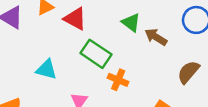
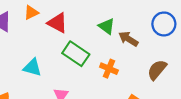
orange cross: (118, 80) -> (109, 69), moved

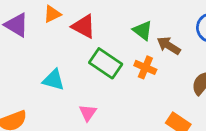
orange cross: (109, 69) -> (145, 67), moved

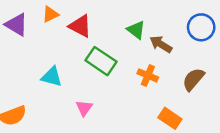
orange cross: (145, 67) -> (148, 75), moved

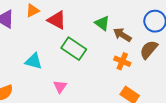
orange cross: (148, 75) -> (122, 61), moved
brown semicircle: (193, 79) -> (149, 50), moved

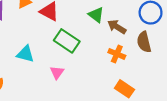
brown semicircle: (149, 50) -> (144, 42), turned -54
pink triangle: (60, 87) -> (57, 72), moved

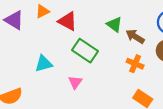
cyan triangle: (25, 54) -> (44, 64), turned -30

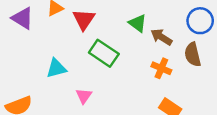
red triangle: (68, 21) -> (84, 19), turned 36
pink triangle: (75, 82) -> (84, 96), moved

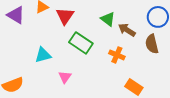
orange cross: (161, 68) -> (117, 55), moved

